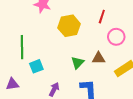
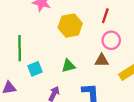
pink circle: (116, 37) -> (111, 40), moved
green triangle: (78, 63) -> (68, 66), moved, turned 32

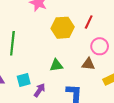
red line: (105, 16) -> (89, 22), moved
cyan square: (35, 69) -> (24, 80), moved

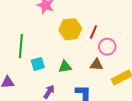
red line: (89, 22) -> (93, 32), moved
cyan square: (24, 80) -> (38, 64), moved

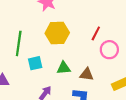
yellow hexagon: (70, 29) -> (57, 33), moved
brown triangle: (97, 65) -> (87, 74), moved

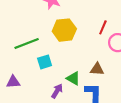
green line: (19, 43) -> (27, 43), turned 65
green triangle: (64, 68) -> (73, 78), moved, turned 40

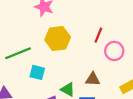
cyan square: (45, 62) -> (37, 72), turned 32

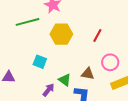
pink circle: (114, 51) -> (110, 62), moved
green line: (18, 53) -> (28, 22), moved

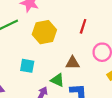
brown triangle: (88, 74) -> (73, 63), moved

